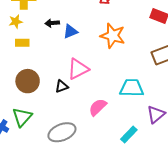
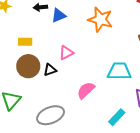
yellow rectangle: (22, 43) -> (25, 42), moved
pink triangle: (78, 69) -> (66, 53), size x0.7
brown circle: (28, 81) -> (28, 66), moved

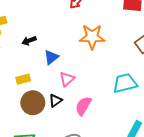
blue triangle: (59, 15) -> (51, 57), moved
pink semicircle: (86, 90) -> (83, 106), moved

